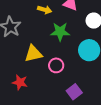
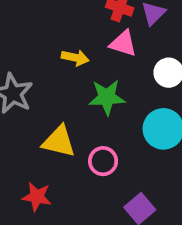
yellow triangle: (33, 54) -> (59, 142), turned 30

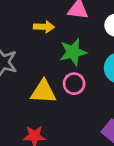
pink circle: (103, 161) -> (74, 84), moved

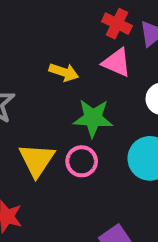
yellow triangle: (43, 92) -> (37, 160), turned 44

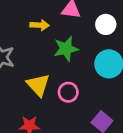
pink circle: (82, 161) -> (68, 92), moved

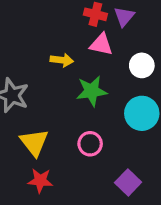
yellow triangle: (38, 85) -> (34, 142), moved

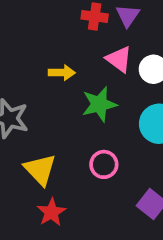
pink triangle: (101, 44) -> (119, 59), moved, turned 30
red star: (40, 181) -> (51, 212), turned -30

